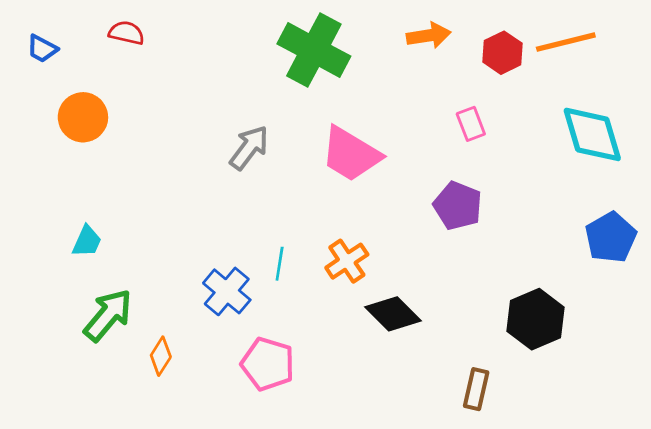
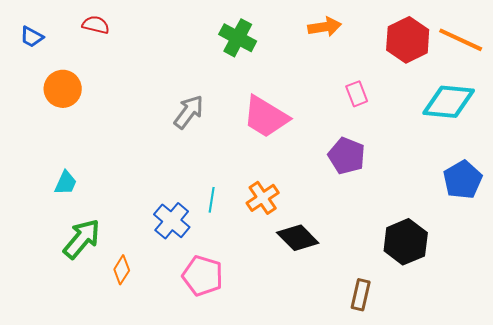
orange line: (566, 42) -> (461, 40), moved, turned 39
green cross: (314, 50) -> (238, 38), size x0.7
red hexagon: (502, 53) -> (408, 40), moved, size x1.4
cyan diamond: (592, 134) -> (449, 102), turned -68

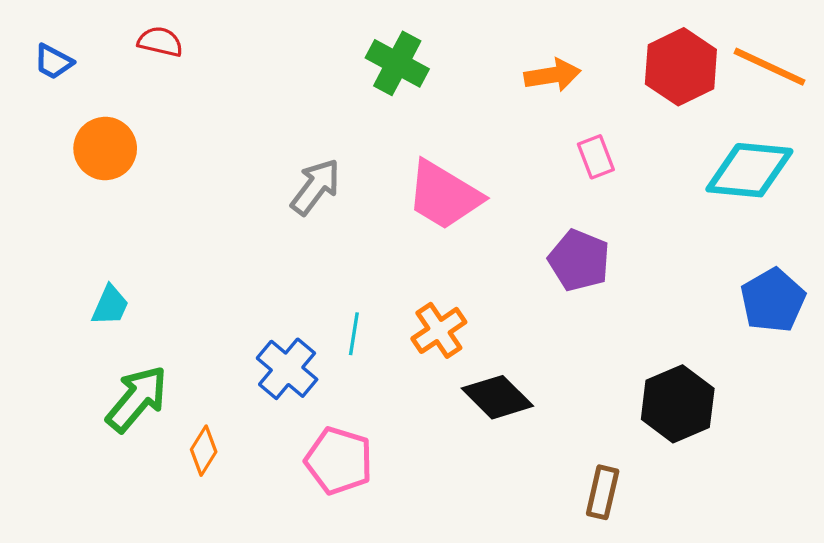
orange arrow: (325, 27) -> (552, 75), moved

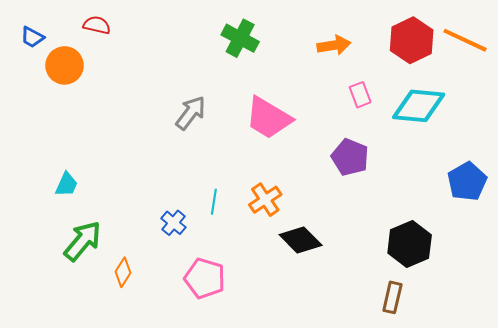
orange circle: (105, 149) -> (65, 65), moved
cyan diamond: (749, 170) -> (419, 106), moved
blue cross: (287, 369) -> (173, 223), size x0.7
brown rectangle: (603, 492) -> (392, 297), moved

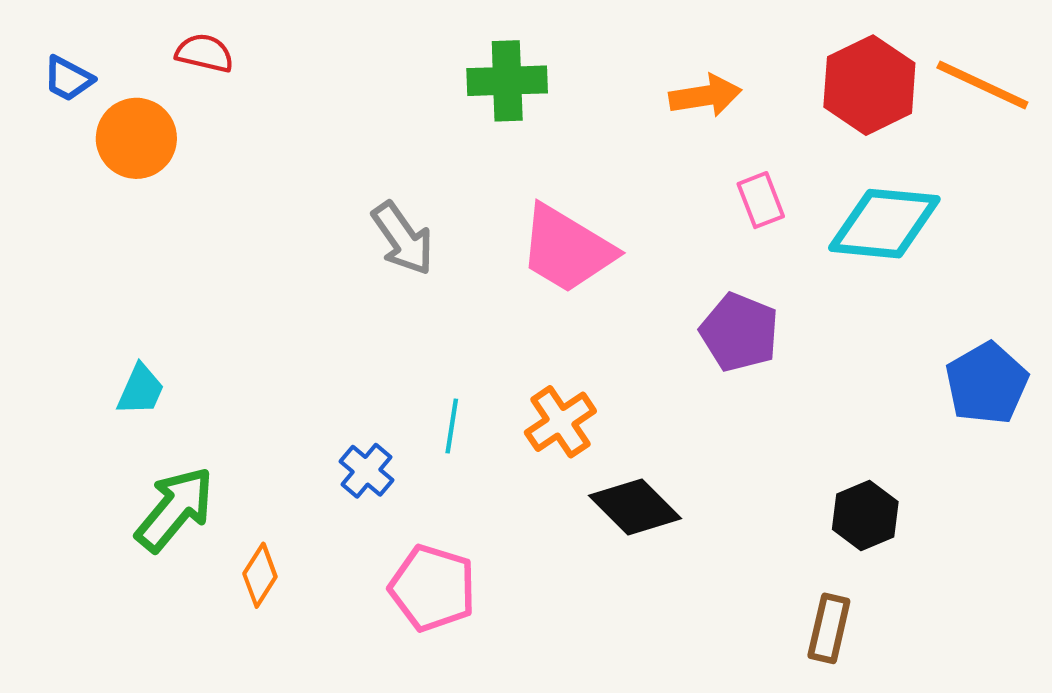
green cross: (240, 38) -> (507, 81), turned -30
gray arrow: (191, 113) -> (403, 238), turned 108
black hexagon: (410, 244) -> (865, 516), size x0.7

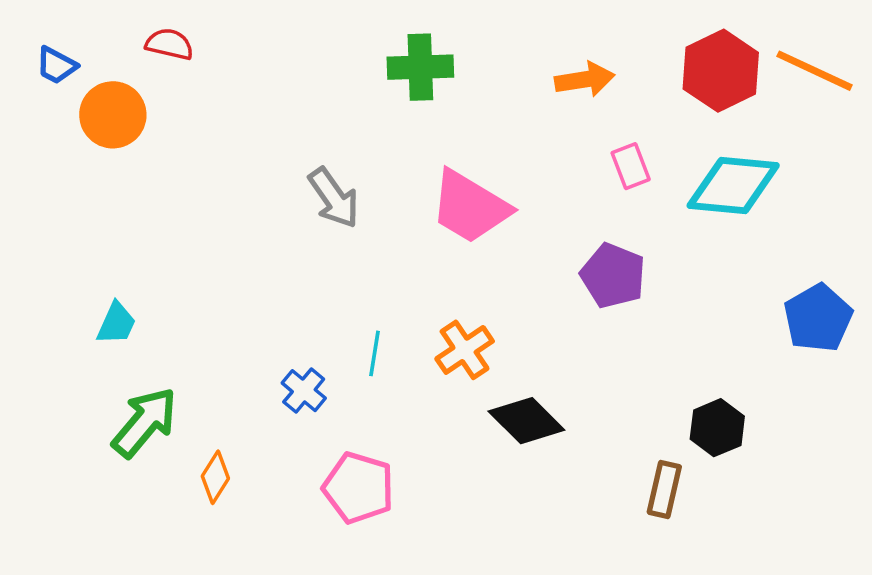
brown rectangle: (829, 628) -> (664, 490), moved

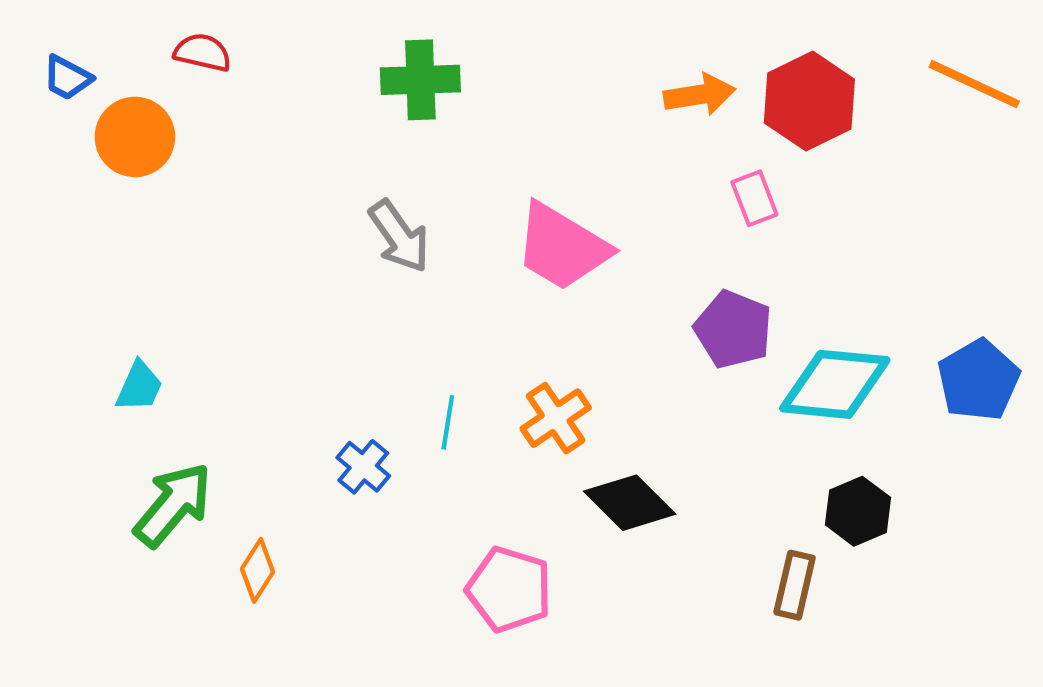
green cross: (420, 67) -> (420, 80), moved
red hexagon: (721, 71) -> (809, 101), moved
cyan diamond: (733, 186) -> (835, 384), moved
pink pentagon: (359, 488) -> (509, 589), moved

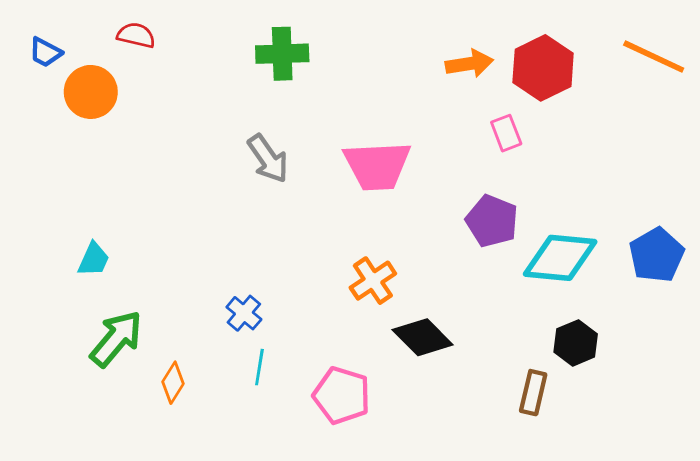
pink trapezoid: (562, 247) -> (377, 166), turned -34
cyan line: (448, 422) -> (259, 367), moved

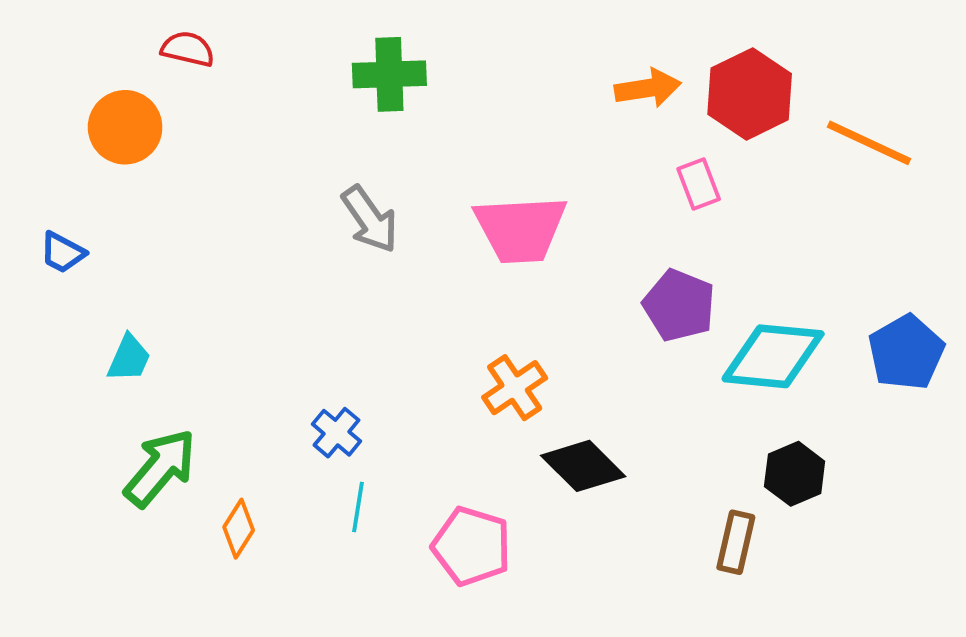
blue trapezoid: (45, 52) -> (62, 253), moved
orange line: (654, 57) -> (869, 143), moved

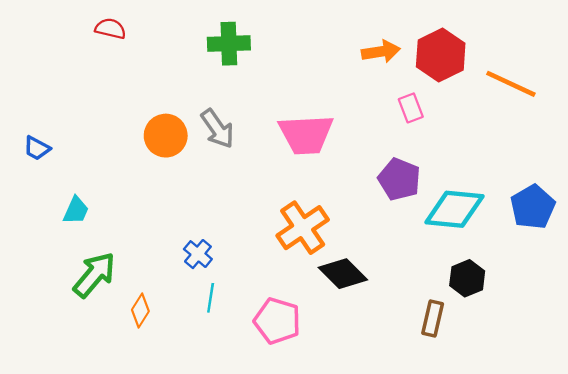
orange circle: (125, 127) -> (166, 136), moved
orange cross: (515, 388) -> (303, 228), size x1.4

